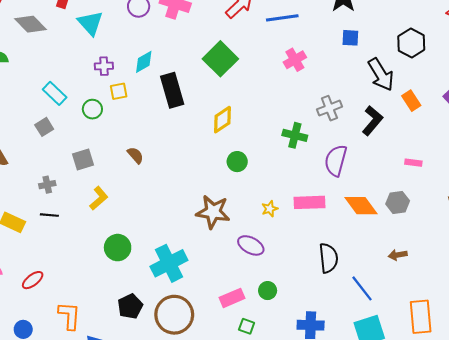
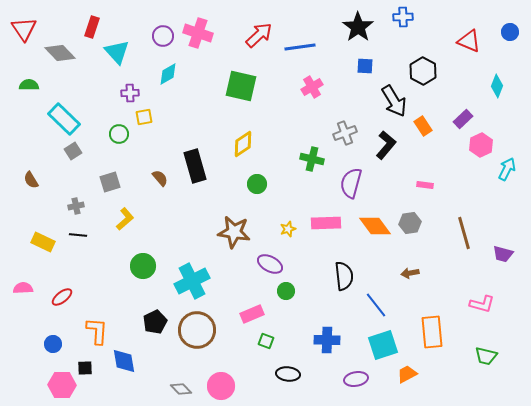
green square: (220, 59) -> (241, 86), turned -32
cyan diamond: (144, 62) -> (168, 74), moved
black rectangle: (172, 90) -> (195, 166), moved
cyan rectangle: (55, 93) -> (64, 119), moved, size x1.4
green circle: (268, 291) -> (286, 291), moved

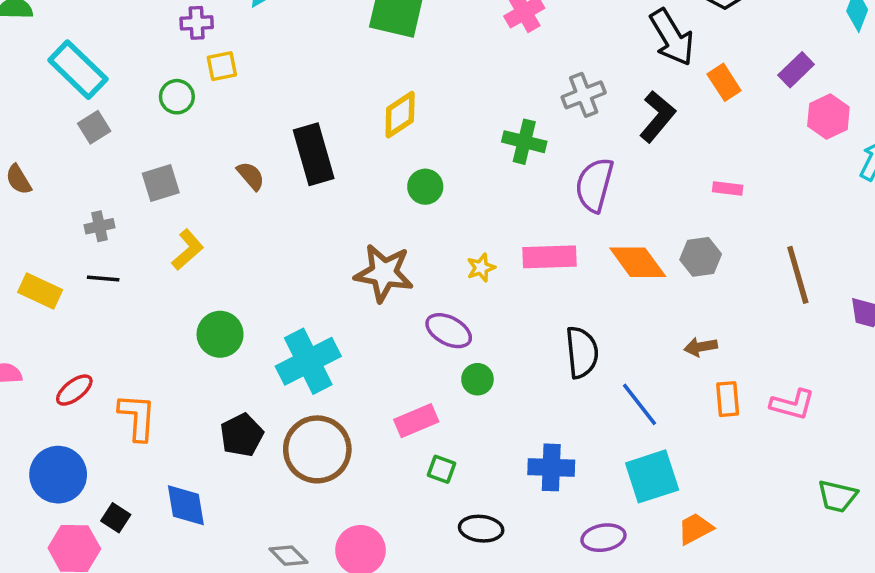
pink L-shape: (482, 304) -> (792, 404), moved
orange L-shape: (97, 331) -> (137, 417), moved
orange rectangle: (432, 332) -> (728, 399), moved, size x0.6
blue circle: (53, 344) -> (58, 475), size x1.8
black square: (85, 368) -> (116, 518), turned 35

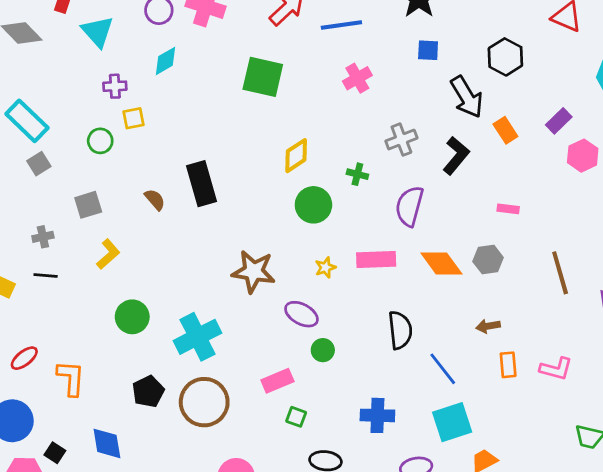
yellow diamond: (400, 115) -> (296, 156), moved
green cross: (524, 142) -> (357, 174), size x0.7
green circle: (425, 187) -> (313, 205), moved, size x1.4

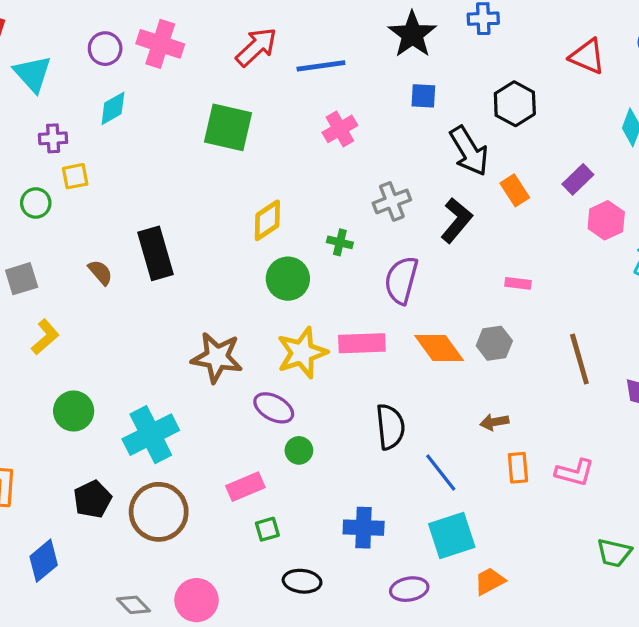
yellow star: (325, 267) -> (302, 353), size x2.0
green square: (296, 417) -> (267, 529), turned -36
blue diamond: (107, 443) -> (44, 561), turned 60

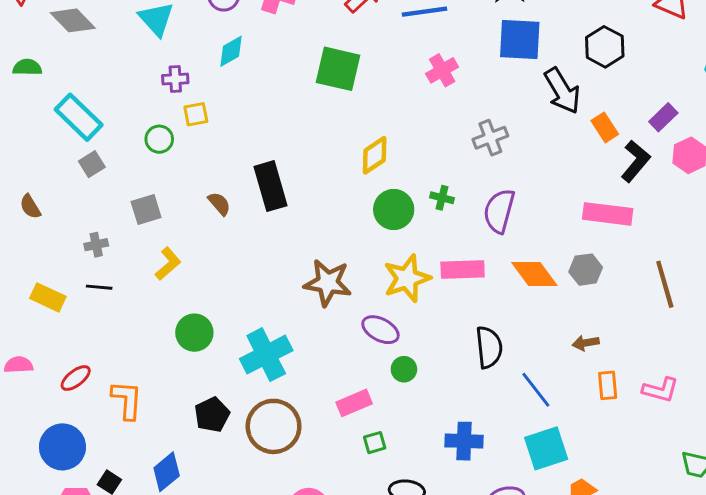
blue square: (423, 96) -> (520, 40), size x1.8
black L-shape: (456, 220) -> (635, 161), moved
green cross: (340, 242) -> (442, 198), moved
pink rectangle: (518, 283) -> (608, 214), size x2.0

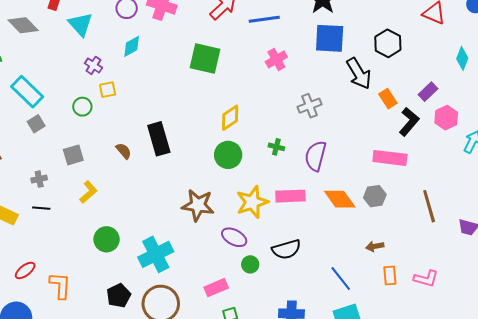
purple cross: (175, 79) -> (93, 65), turned 36
green circle: (394, 209) -> (228, 155), moved
black semicircle: (489, 347) -> (286, 249), moved, turned 80

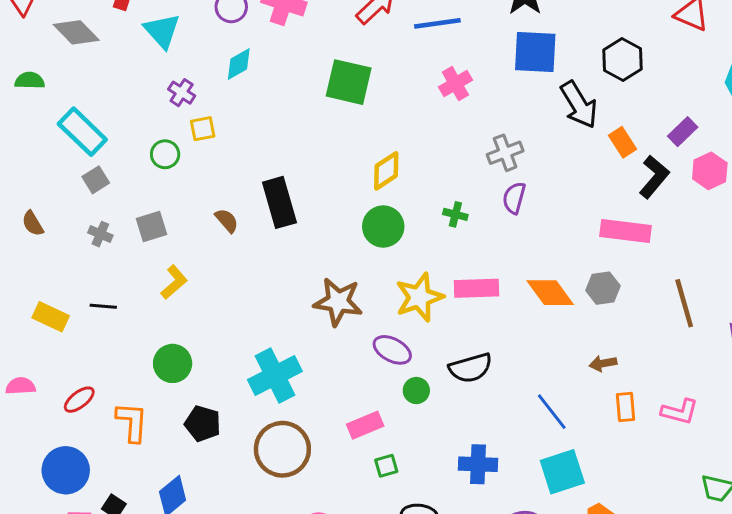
purple semicircle: (316, 156) -> (514, 198), moved, size x0.7
gray cross: (39, 179) -> (100, 234), moved, turned 35
green circle: (107, 239) -> (173, 363), moved
black pentagon: (119, 296) -> (203, 424), moved, turned -30

